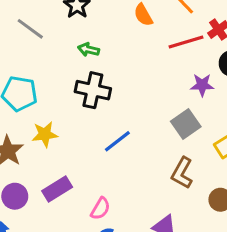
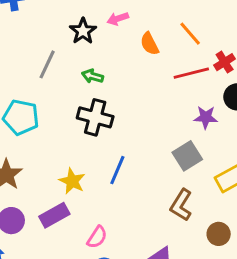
gray line: (30, 29) -> (47, 64), moved, turned 76
yellow star: (45, 134) -> (72, 181), moved, turned 30
blue line: (117, 141) -> (117, 170), turned -32

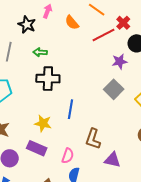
pink arrow: (118, 19) -> (47, 11), turned 144
brown L-shape: (181, 205) -> (93, 139), moved
purple rectangle: (54, 215) -> (37, 148), turned 66

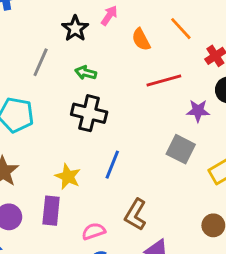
red line: (103, 35) -> (164, 80), moved
gray square: (114, 89) -> (181, 149), turned -30
purple rectangle: (37, 148) -> (51, 211), turned 60
pink semicircle: (68, 156) -> (94, 231), turned -140

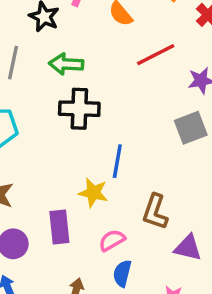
green arrow: (86, 73) -> (66, 64), size x1.4
gray square: (181, 149) -> (191, 128), turned -36
yellow star: (68, 177) -> (93, 193), moved

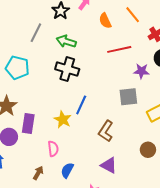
brown L-shape: (155, 212) -> (106, 131), moved
purple rectangle: (59, 227) -> (28, 123), moved
pink semicircle: (112, 240) -> (53, 149), moved, turned 98

